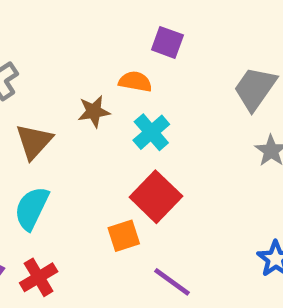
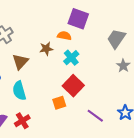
purple square: (167, 42) -> (78, 19), size x1.5
cyan semicircle: (32, 208) -> (19, 91), turned -42
purple line: (172, 282) -> (95, 116), moved

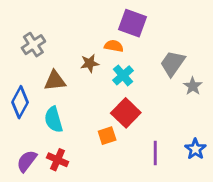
gray trapezoid: (116, 39) -> (173, 63), moved
brown triangle: (20, 62) -> (55, 81), turned 42
purple line: (95, 116) -> (155, 153), turned 54
red cross: (22, 121) -> (58, 160), turned -35

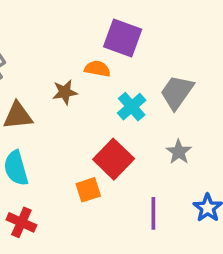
cyan cross: (123, 75) -> (132, 107), moved
gray star: (193, 86) -> (179, 152), moved

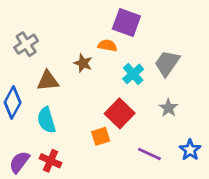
brown star: (65, 92) -> (83, 63), turned 30
purple line: (153, 213) -> (149, 154), turned -65

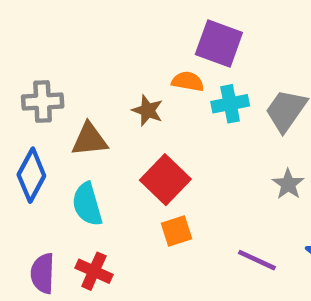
gray cross: (26, 44) -> (43, 102), moved, turned 30
cyan cross: (133, 74) -> (230, 104), moved, turned 30
red square: (120, 113) -> (165, 180), moved
purple semicircle: (19, 162) -> (43, 273), turned -35

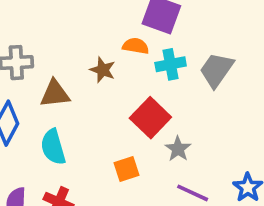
red square: (165, 180) -> (150, 118), moved
gray star: (288, 184) -> (178, 149), moved

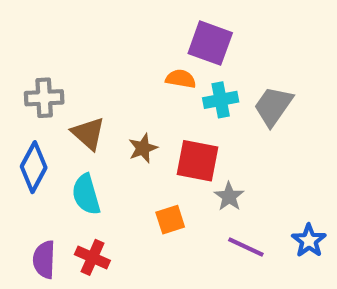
brown star: (103, 70) -> (143, 148), moved, turned 30
brown triangle: (55, 94) -> (88, 133), turned 48
red square: (150, 118) -> (198, 161), turned -33

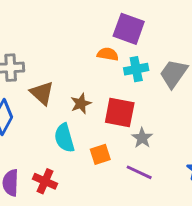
cyan semicircle: (86, 194) -> (64, 138), moved
purple line: (246, 247) -> (139, 172), moved

